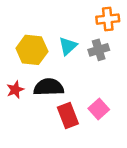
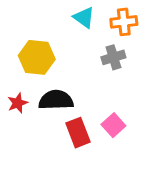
cyan triangle: (68, 46) -> (84, 17), moved, turned -42

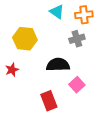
black semicircle: (56, 100) -> (58, 65), moved
red rectangle: (78, 133) -> (49, 101), moved

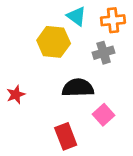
yellow hexagon: (25, 39) -> (54, 42), moved

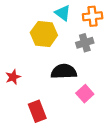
red rectangle: (66, 136) -> (37, 111), moved

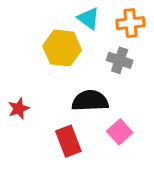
gray cross: (85, 43) -> (120, 60), turned 35
red rectangle: (37, 111) -> (68, 141), moved

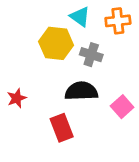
gray cross: (120, 60) -> (91, 55), moved
pink square: (120, 132) -> (122, 107), moved

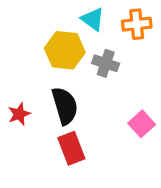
black semicircle: (81, 91) -> (65, 106), moved, turned 76

